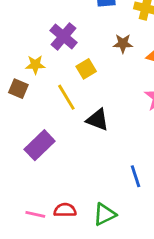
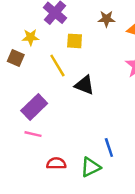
yellow square: (86, 69) -> (75, 41), turned 35
blue line: (136, 176) -> (109, 148), moved
pink line: (35, 214) -> (33, 134), moved

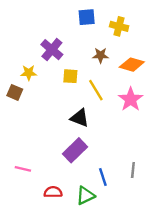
yellow line: (57, 65) -> (96, 90), moved
purple rectangle: (34, 107) -> (75, 150), moved
pink line: (33, 134) -> (23, 169), moved

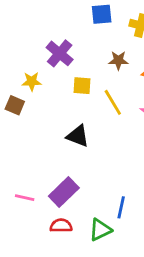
black triangle: (80, 118) -> (78, 136), moved
purple rectangle: (75, 150) -> (64, 192), moved
blue line: (103, 177) -> (121, 207), turned 30

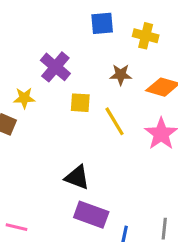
black triangle: (78, 136) -> (77, 177), moved
purple rectangle: (64, 192) -> (91, 215), moved, turned 64

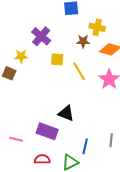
yellow cross: (146, 36) -> (97, 27), moved
black triangle: (77, 177) -> (66, 113), moved
purple rectangle: (91, 215) -> (47, 131), moved

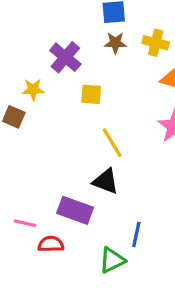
brown star: (83, 41) -> (115, 43), moved
yellow line: (79, 71) -> (112, 143), moved
red semicircle: (42, 159) -> (51, 244), moved

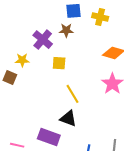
brown star: (115, 43) -> (66, 30), moved
yellow cross: (156, 43) -> (100, 17), moved

